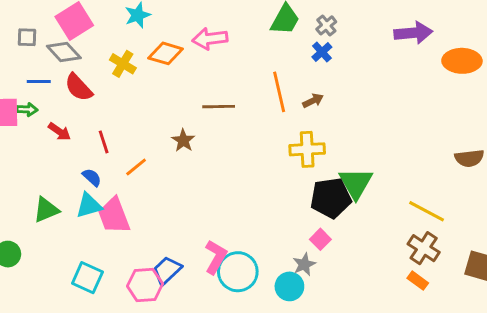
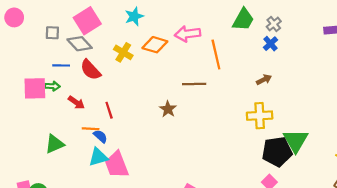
orange line: (279, 92) -> (216, 55), moved
orange line: (136, 167) -> (91, 129), moved, turned 42
green triangle: (46, 210) -> (55, 144), moved

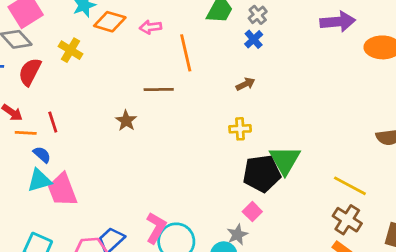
pink arrow: (188, 34) -> (151, 27), size x0.7
orange diamond: (155, 45) -> (110, 22), moved
red semicircle: (91, 70) -> (30, 72), turned 70
yellow cross: (260, 116) -> (240, 129), size x0.7
orange line: (91, 129) -> (26, 133), moved

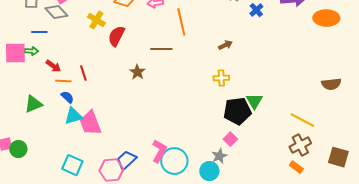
blue cross: (254, 39) -> (256, 10), moved
red semicircle: (30, 72) -> (116, 36), moved
blue semicircle: (42, 155) -> (67, 97), moved
green triangle: (285, 160) -> (254, 101), size x0.7
brown cross: (347, 220) -> (300, 145), turned 30

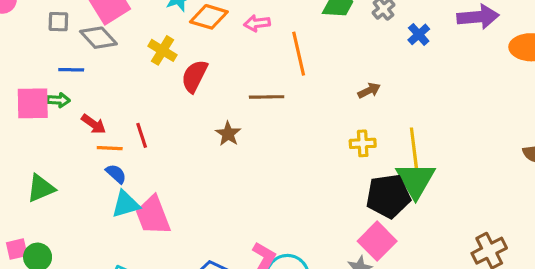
green triangle: (254, 101) -> (416, 180), size x1.5
green triangle: (33, 104) -> (41, 188), moved
yellow line: (302, 120) -> (414, 148), moved, turned 55
pink square: (230, 139) -> (377, 241), size x1.6

